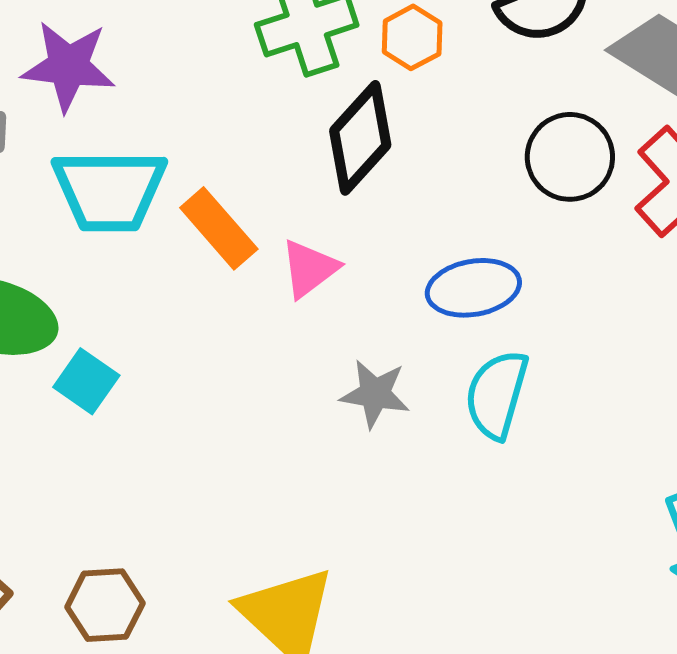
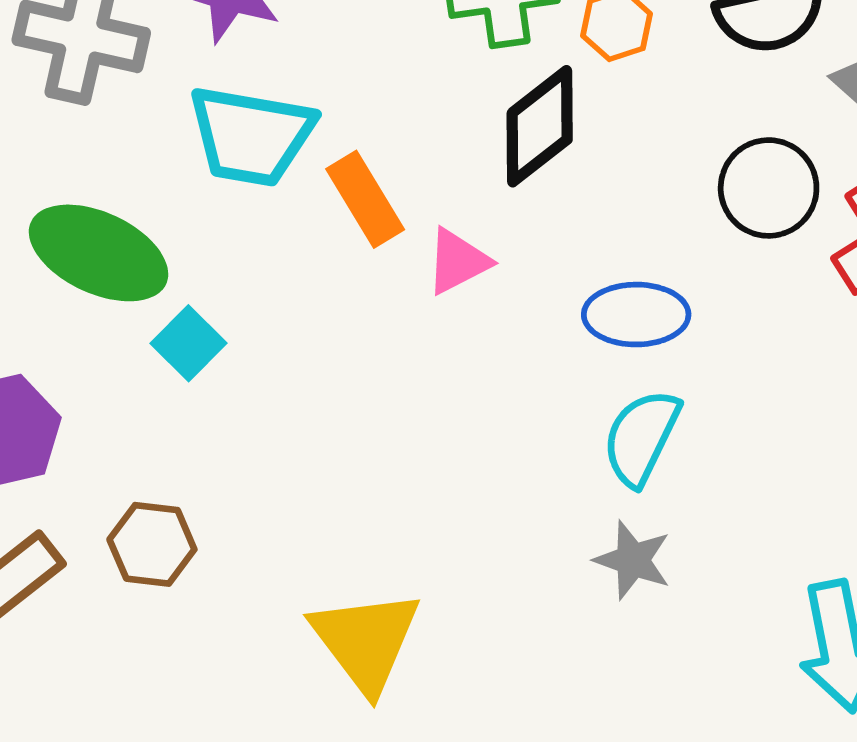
gray star: (375, 394) -> (633, 560), moved
brown hexagon: (105, 605) -> (152, 544), moved

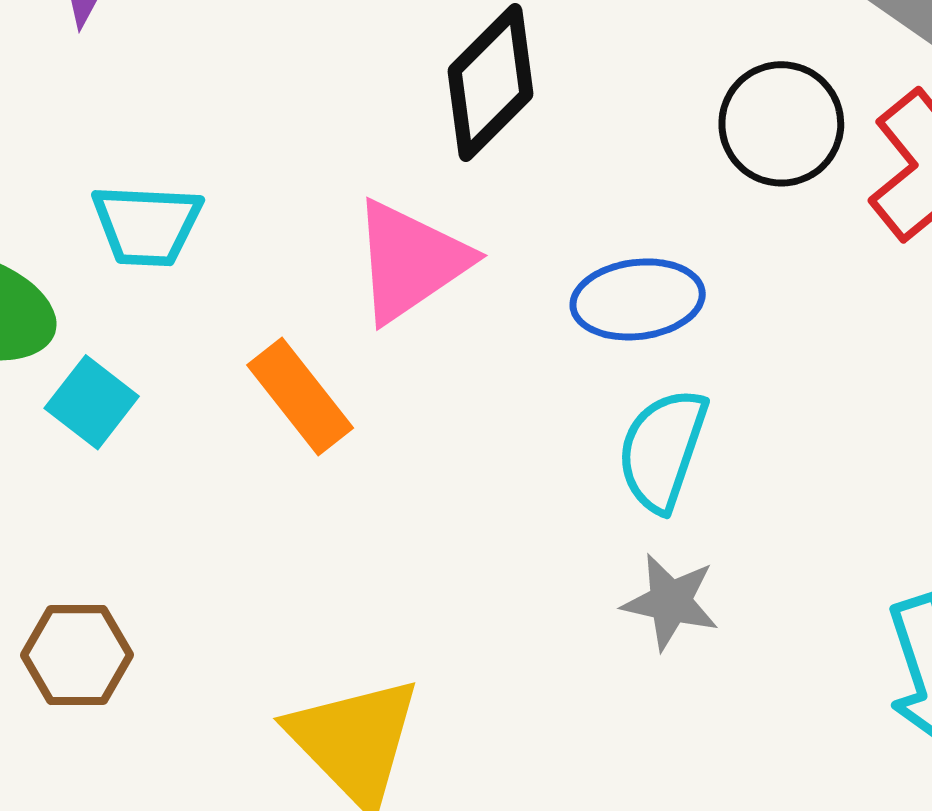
cyan trapezoid: (251, 136) -> (147, 225), moved, size x0.7
orange rectangle: (365, 199) -> (300, 396), moved
pink triangle: (458, 261) -> (410, 261), size x1.5

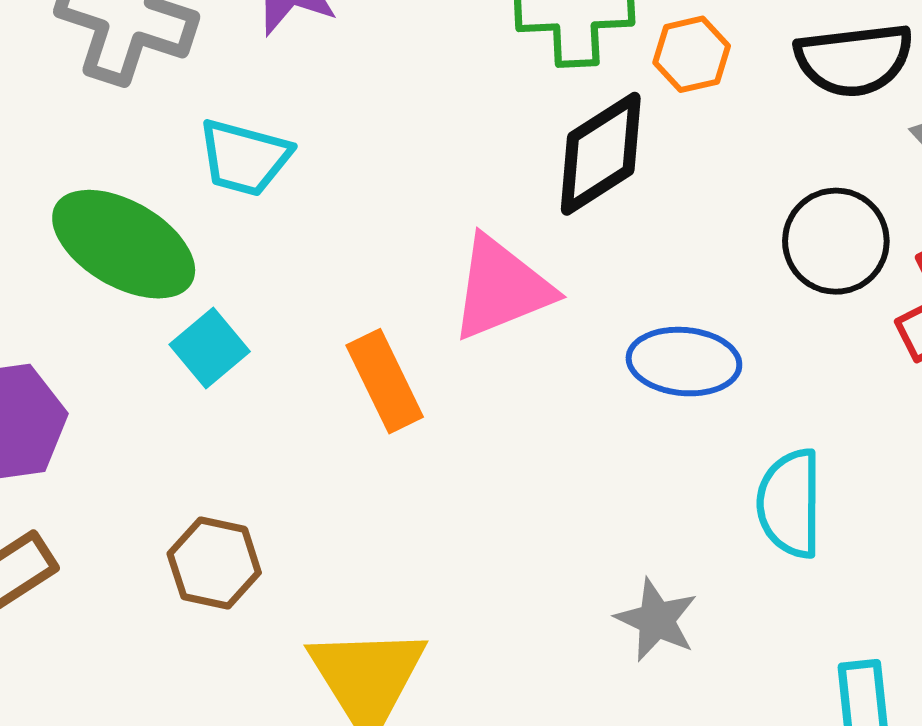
cyan trapezoid: (147, 225) -> (244, 158), moved
cyan semicircle: (662, 450) -> (790, 503), moved, turned -31
brown hexagon: (77, 655) -> (214, 563), moved

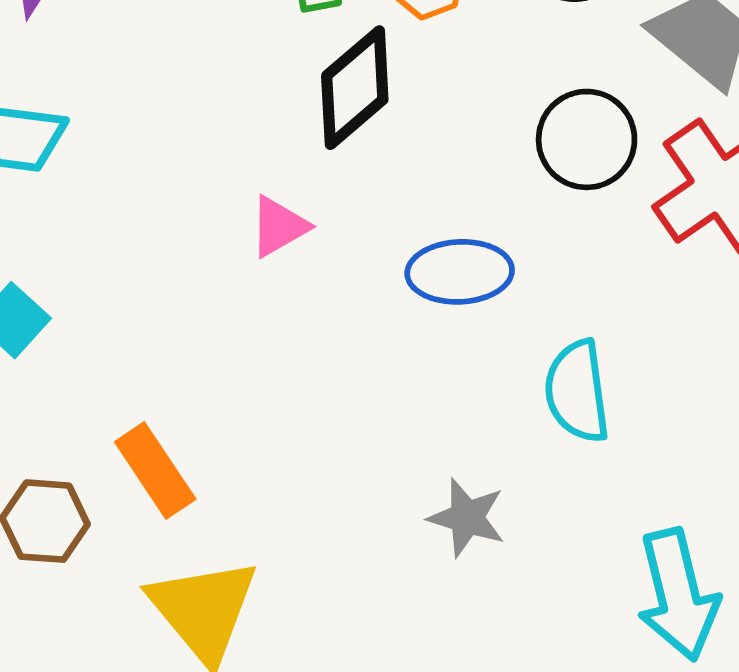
pink triangle: (501, 288) -> (279, 226), size x0.6
orange rectangle: (385, 381) -> (155, 470), moved

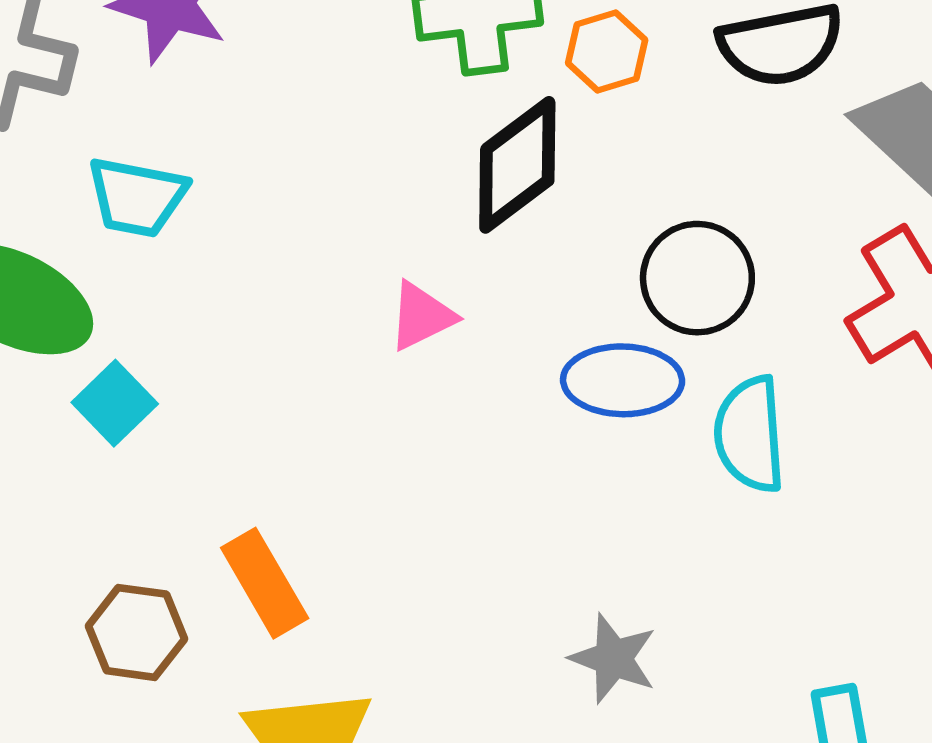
black circle: (587, 139) -> (697, 278), moved
cyan semicircle: (577, 391) -> (750, 434), moved

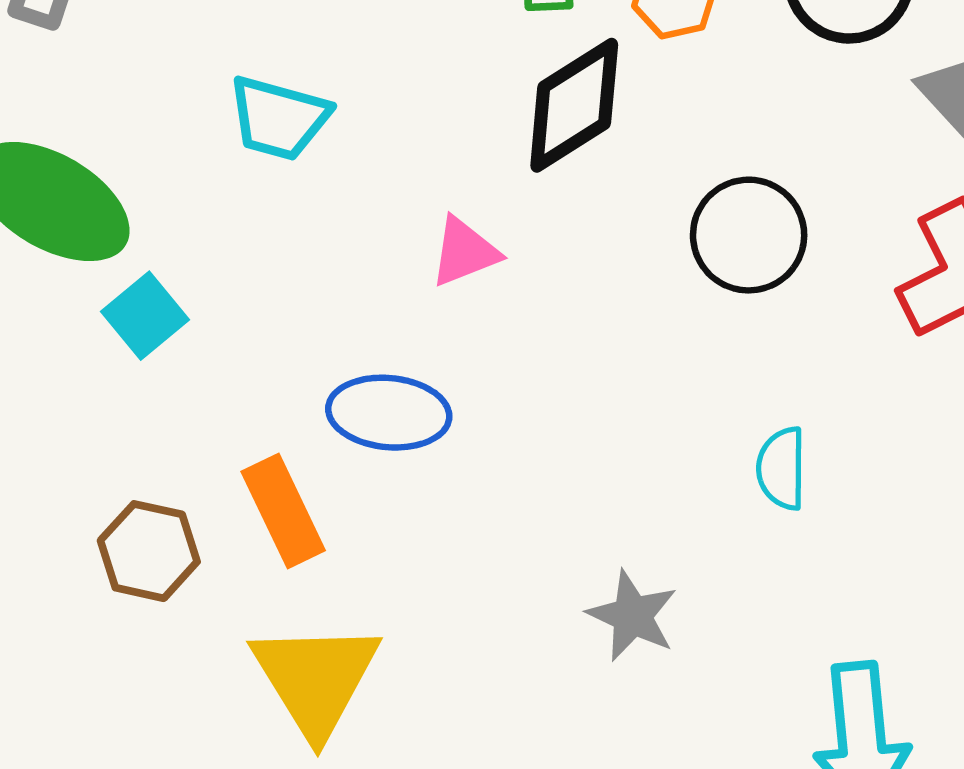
cyan trapezoid: (137, 197) -> (279, 118), moved
blue ellipse: (623, 380) -> (389, 413), moved
cyan semicircle: (750, 434) -> (781, 468), moved, size x0.7

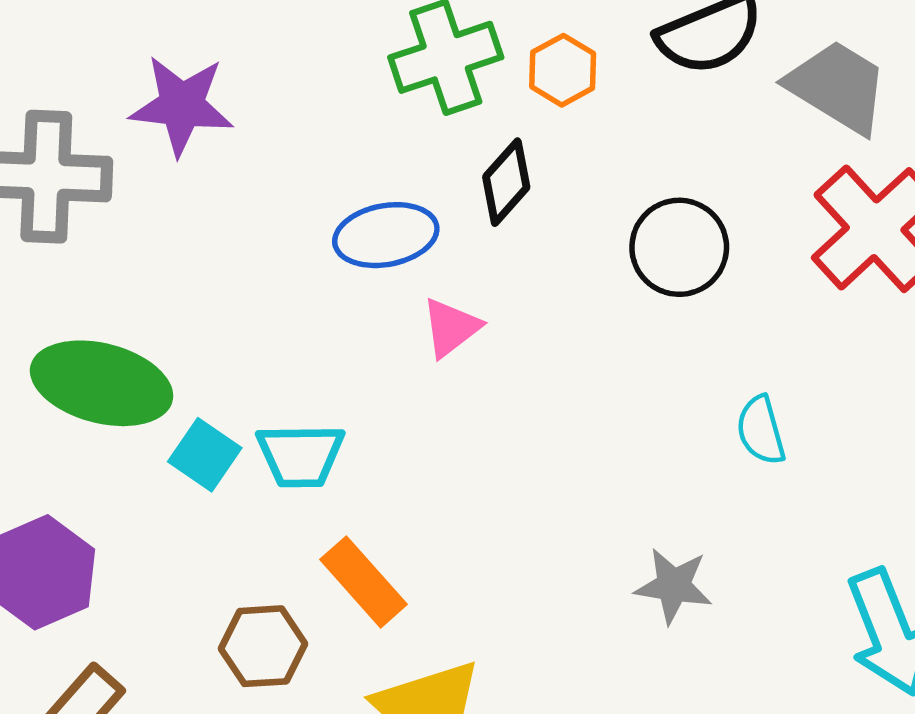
black diamond: (574, 105) -> (506, 182), size x0.7
cyan trapezoid: (279, 118) -> (300, 455), moved
blue ellipse: (389, 413) -> (386, 235), moved

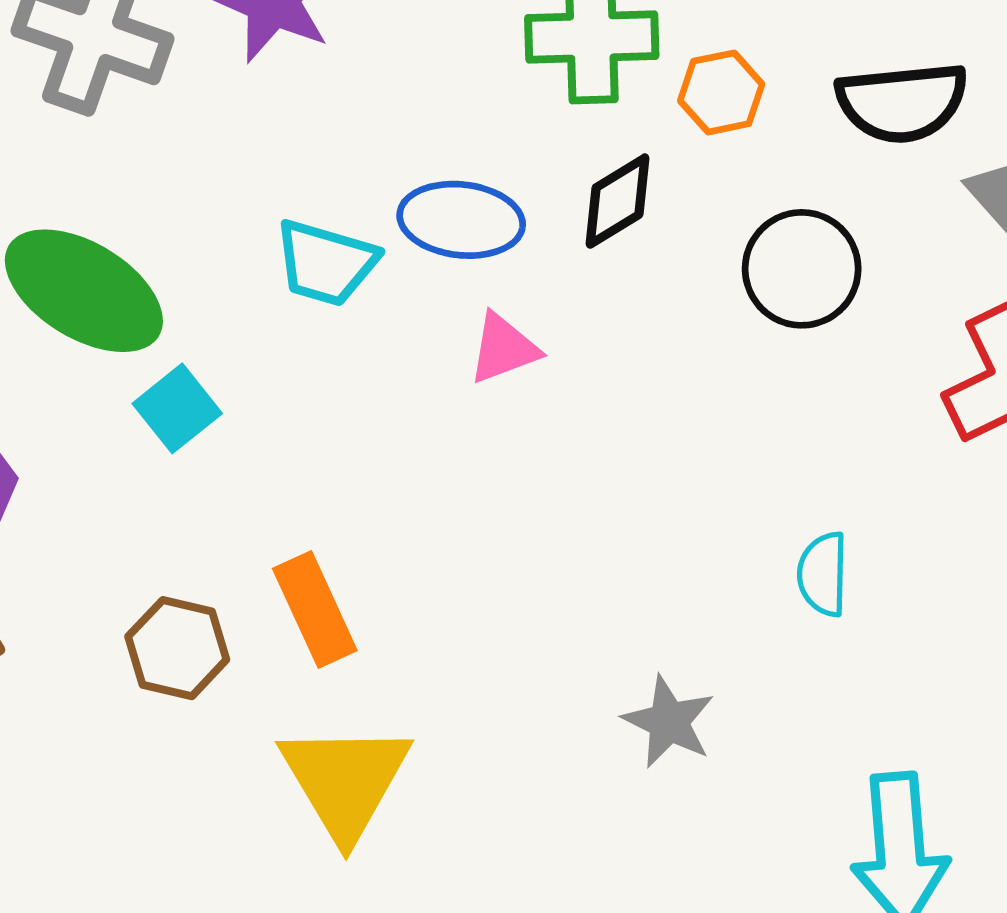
black circle: (679, 247) -> (802, 269), moved
cyan trapezoid: (300, 455) -> (326, 263), moved

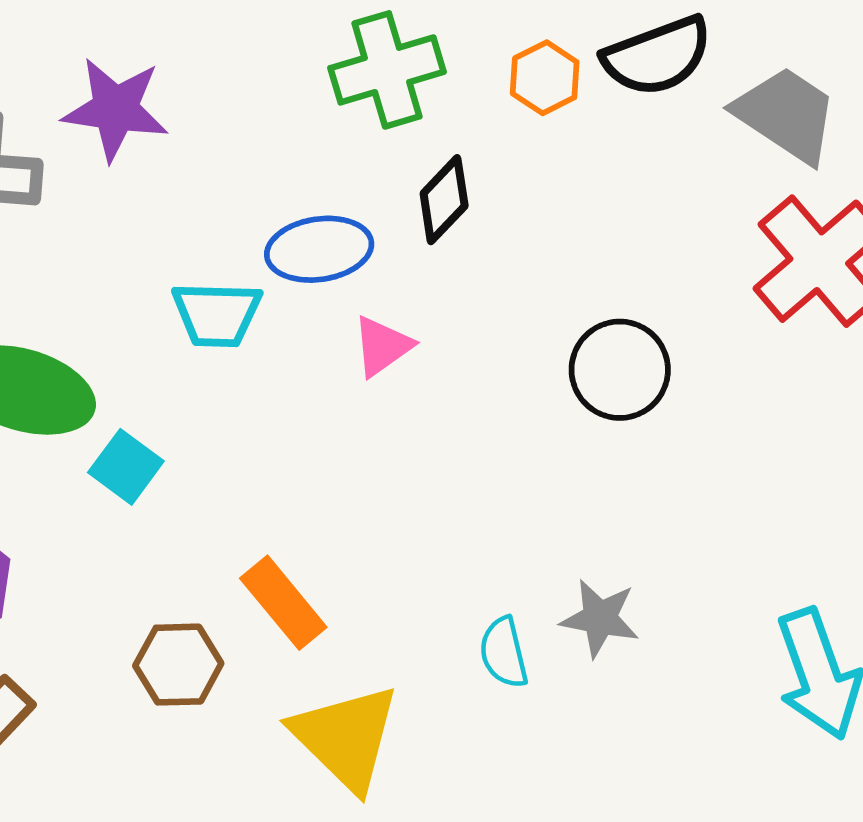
orange hexagon: (721, 92) -> (545, 78), moved
black circle: (802, 269) -> (620, 370), moved
cyan semicircle: (823, 574) -> (504, 653), moved

